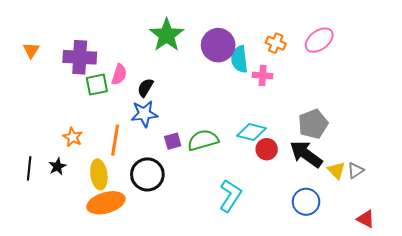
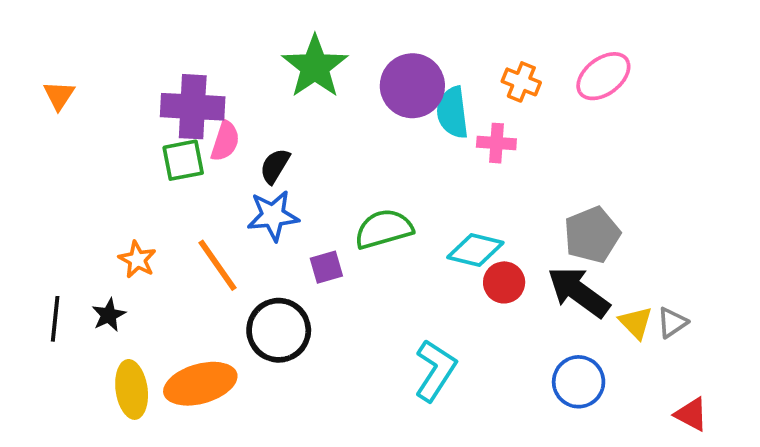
purple cross: (80, 57) -> (193, 107), moved
orange line: (115, 140) -> (218, 265), turned -44
green semicircle: (203, 140) -> (384, 229), moved
yellow ellipse: (99, 174) -> (132, 389), moved

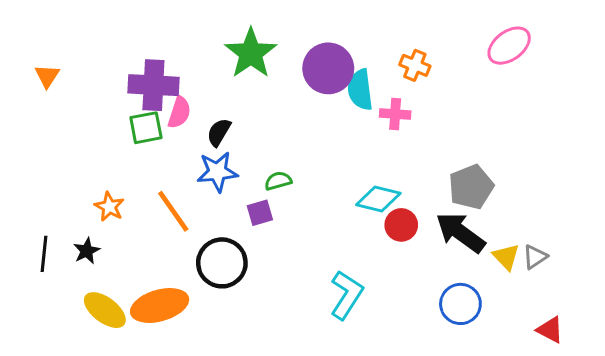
pink ellipse: (603, 76) -> (509, 46), moved
green semicircle: (384, 229) -> (278, 181), moved, size x0.6
yellow ellipse: (132, 389) -> (105, 310), turned -45

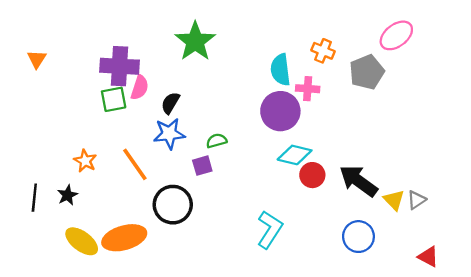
purple circle: (328, 68) -> (280, 111), moved
gray pentagon: (471, 187) -> (367, 72), moved

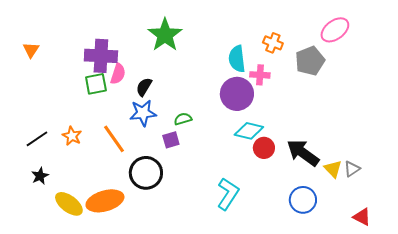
black star: (67, 195) -> (40, 176), moved
black line: (34, 198) -> (37, 139), moved, turned 50

